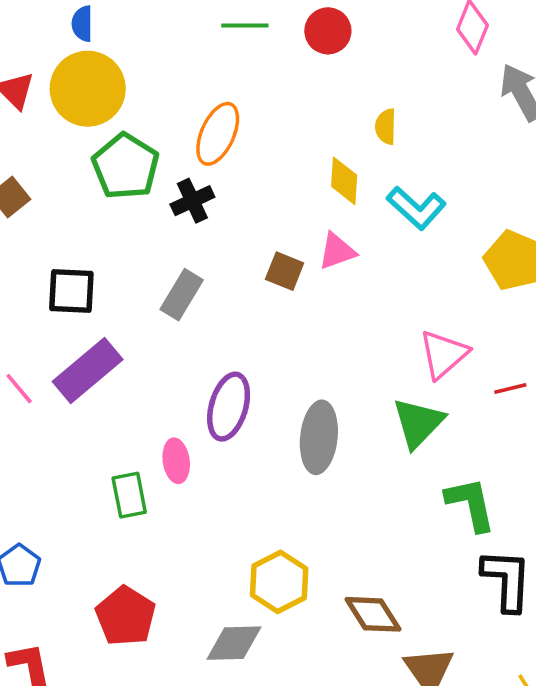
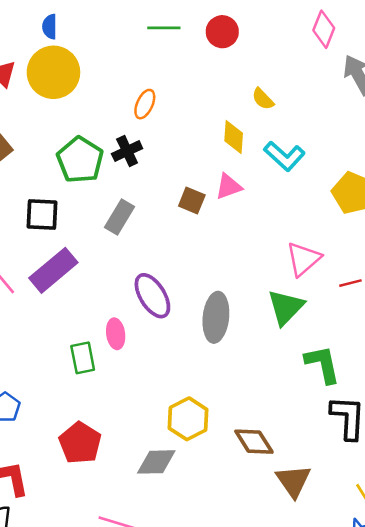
yellow semicircle: (386, 127) -> (263, 99), turned -45
orange ellipse: (218, 134) -> (145, 104), size x0.7
green pentagon: (126, 166) -> (80, 160), moved
purple ellipse: (229, 407) -> (152, 296), turned -48

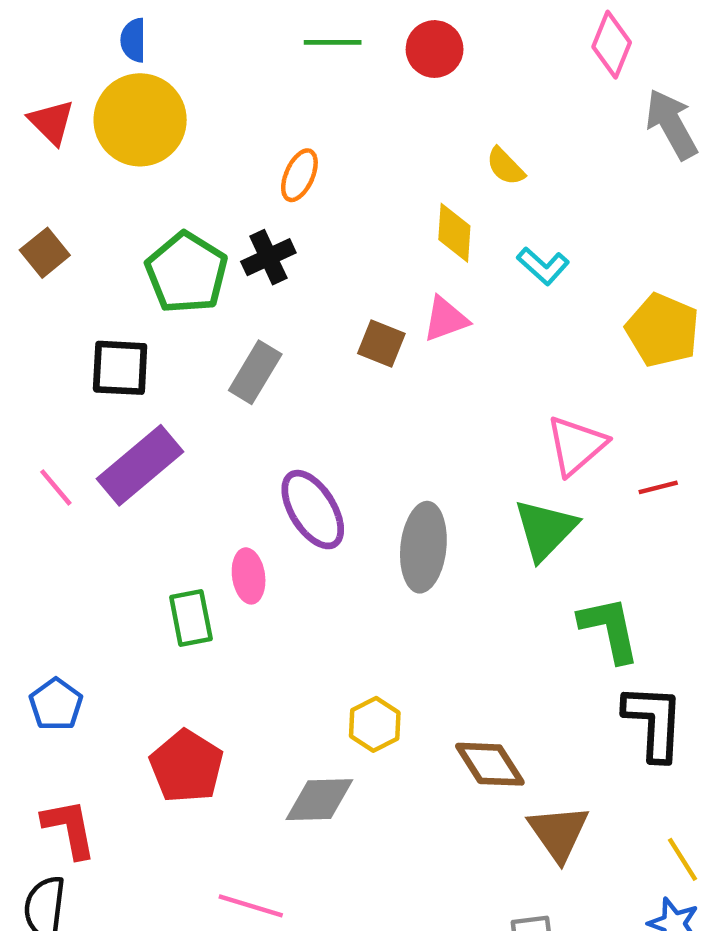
cyan L-shape: (284, 156) -> (543, 266), size x0.7
yellow hexagon: (188, 419) -> (375, 724), size x0.7

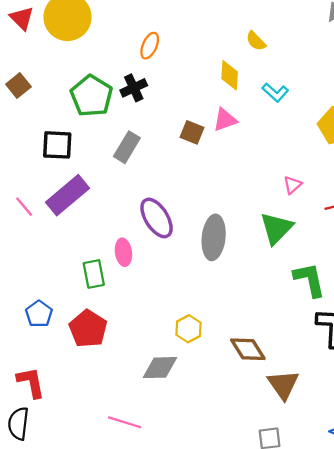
pink triangle: (576, 445) -> (292, 185), size x0.6
blue pentagon: (56, 704) -> (39, 314), moved
red pentagon: (187, 766) -> (88, 329), moved

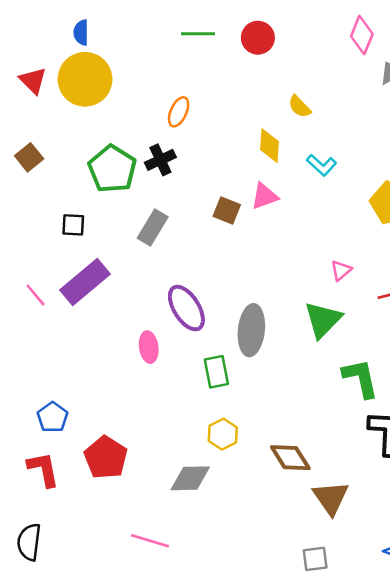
black square: (57, 145) -> (73, 225), size x0.7
green rectangle: (94, 274) -> (216, 372), moved
red pentagon: (88, 329) -> (106, 458), moved
red L-shape: (31, 382) -> (43, 469), moved

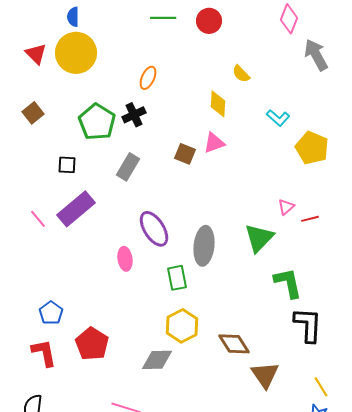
cyan L-shape: (322, 165) -> (278, 118), moved
pink triangle: (341, 270) -> (286, 207), moved
yellow hexagon: (223, 434) -> (182, 326), size x1.4

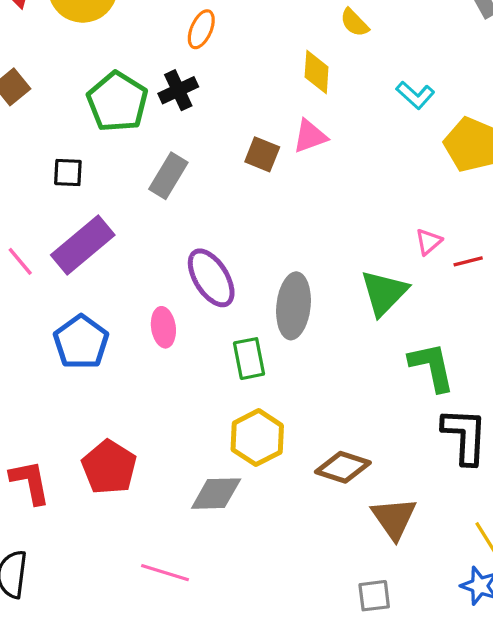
blue pentagon: (51, 313) -> (81, 342), moved, size x1.4
brown diamond: (234, 344) -> (343, 467), turned -40

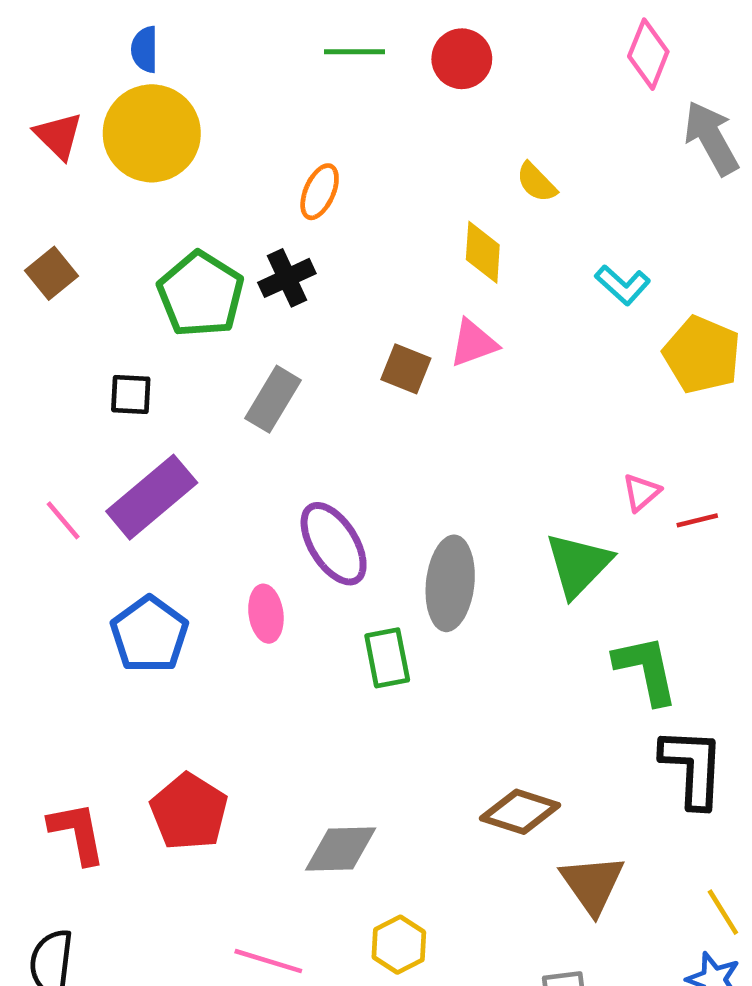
yellow hexagon: (257, 438) -> (399, 945), moved, size x0.7

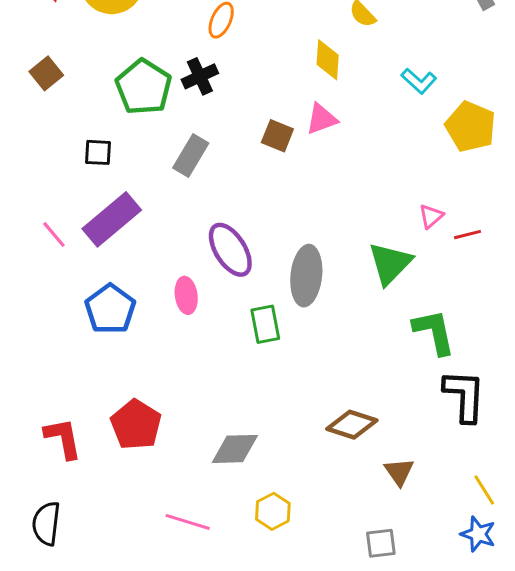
brown triangle: (592, 884) -> (399, 472), size x0.7

